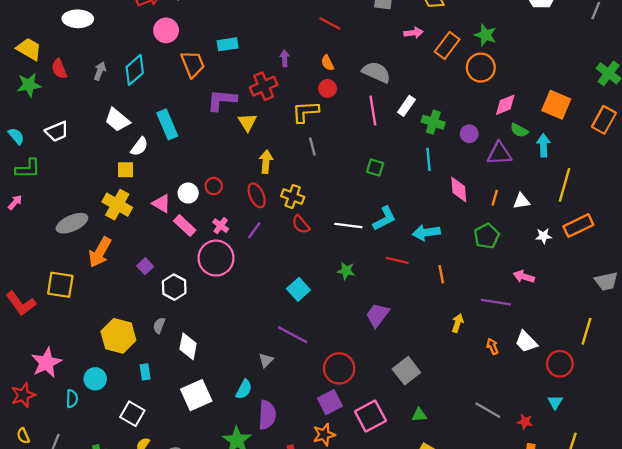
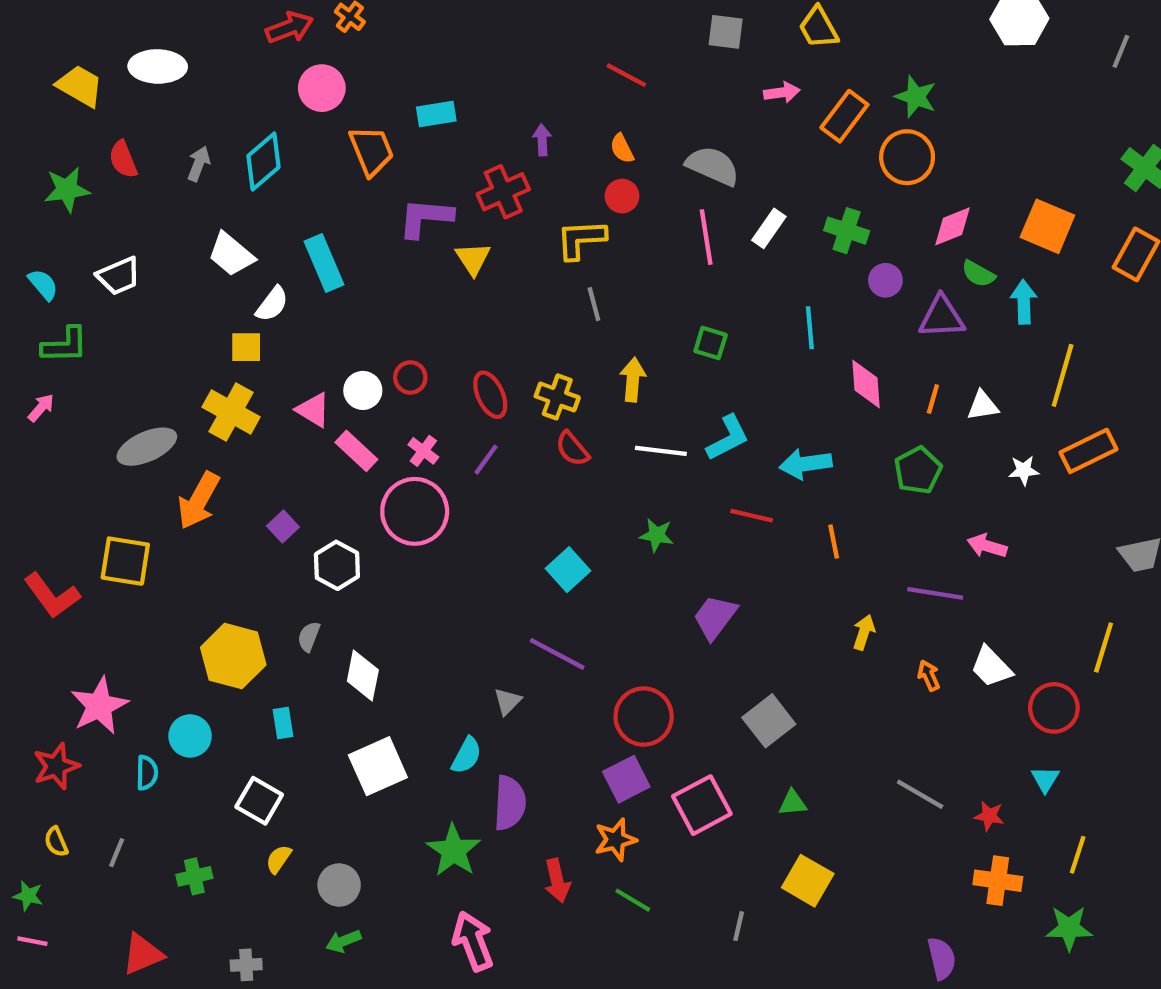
yellow trapezoid: (29, 49) -> (80, 86), moved
green cross: (433, 122) -> (847, 231), moved
yellow arrow: (266, 162) -> (633, 380), moved

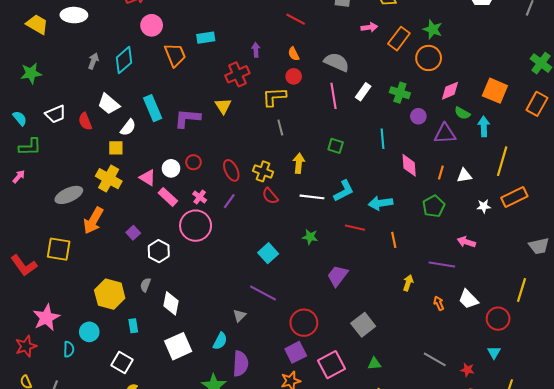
red semicircle: (123, 159) -> (85, 121), moved
purple L-shape: (425, 218) -> (187, 118), moved

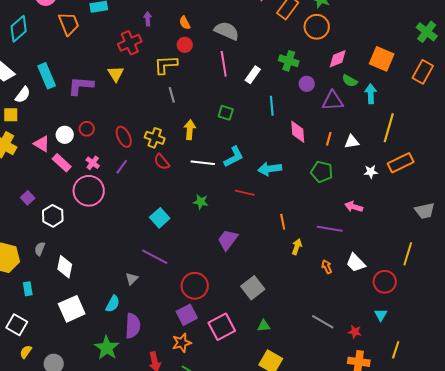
white rectangle: (363, 92) -> (253, 75), moved
green pentagon: (434, 206) -> (322, 172), turned -30
orange line: (394, 240) -> (283, 222), moved

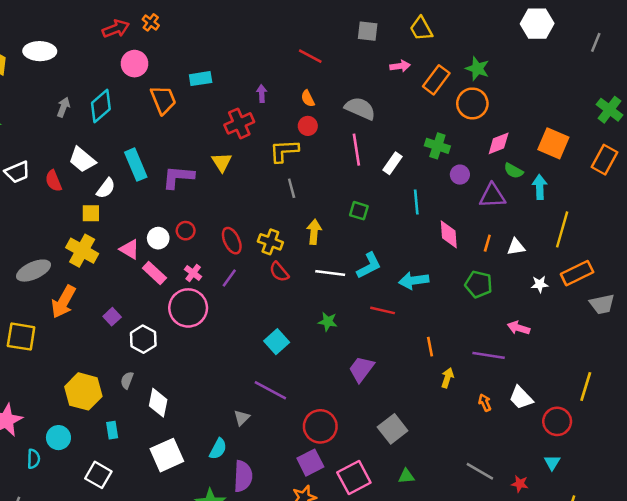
gray trapezoid: (425, 211) -> (602, 304), moved

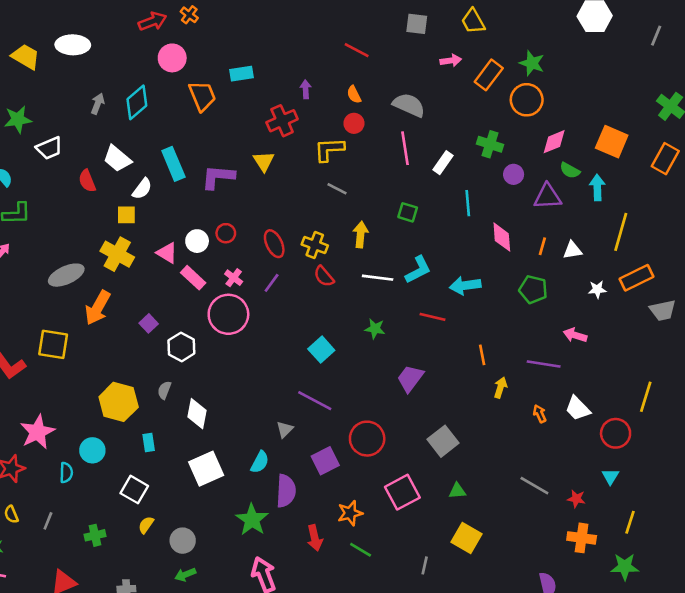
white trapezoid: (17, 172) -> (49, 148), moved
gray line: (292, 188) -> (337, 189), turned -48
purple square: (310, 463) -> (325, 461), moved

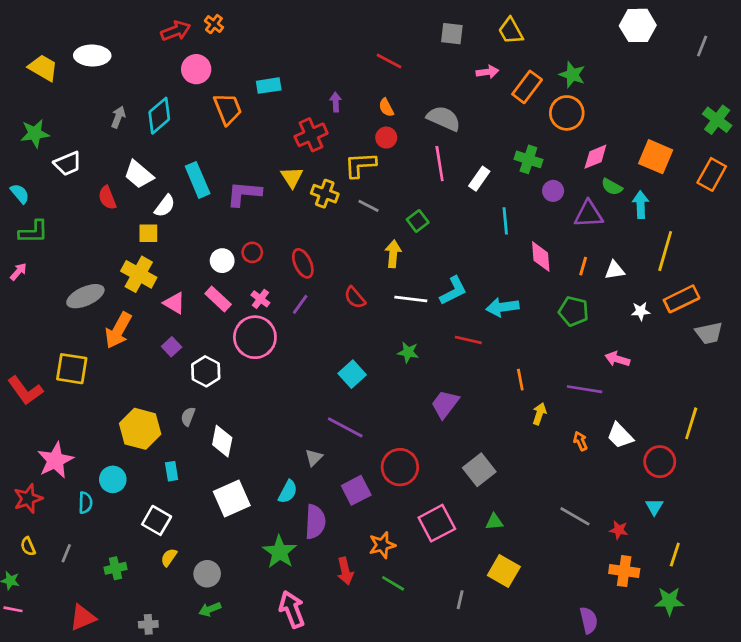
green square: (408, 212) -> (418, 221), moved, turned 36
yellow cross: (315, 245) -> (325, 194), moved
pink triangle: (167, 253) -> (174, 303), moved

